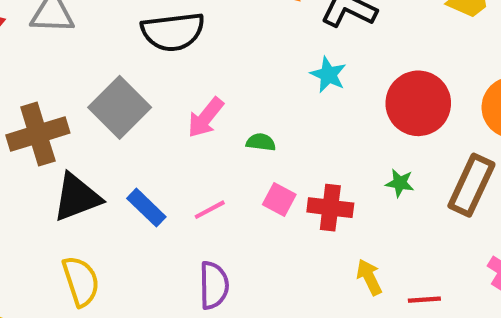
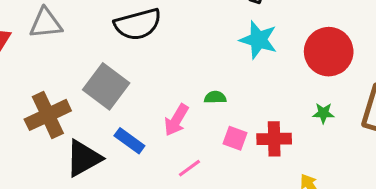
cyan star: (328, 75) -> (258, 40), size x1.4
pink arrow: (206, 118) -> (176, 120), moved
blue rectangle: (146, 208) -> (129, 141), moved
pink line: (210, 210) -> (189, 168), moved

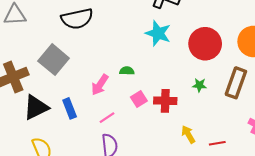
pink square: (235, 138) -> (139, 99), turned 35
blue rectangle: (129, 141) -> (70, 108), moved, turned 30

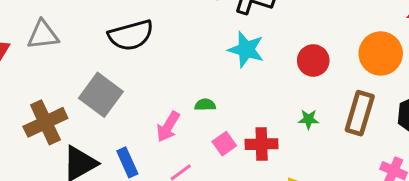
red circle: (205, 44) -> (313, 60), size x0.7

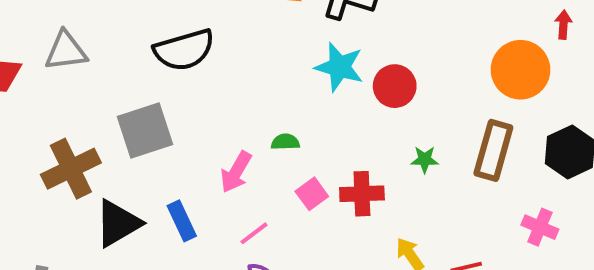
red circle: (313, 60) -> (395, 86), moved
gray square: (101, 95) -> (145, 131), turned 36

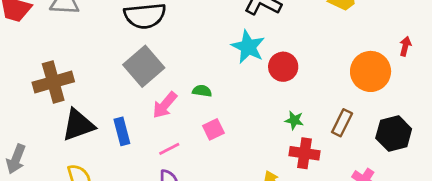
gray square: (145, 131) -> (144, 66), moved, turned -33
brown rectangle: (493, 150) -> (342, 123), size x0.7
red cross: (362, 194) -> (304, 153), moved

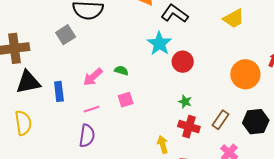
gray square: (144, 66) -> (66, 35), moved, size x0.7
brown rectangle: (342, 123) -> (221, 120), moved

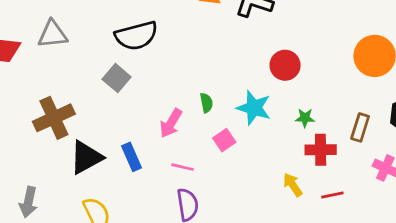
cyan star: (159, 43) -> (254, 108), moved
green semicircle: (121, 71) -> (206, 103), turned 80
pink line: (91, 109) -> (183, 167), turned 49

